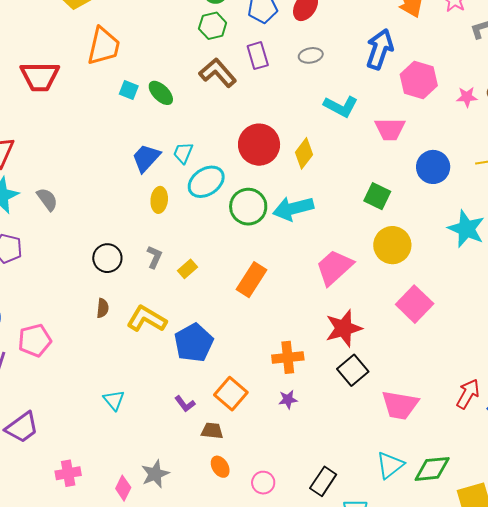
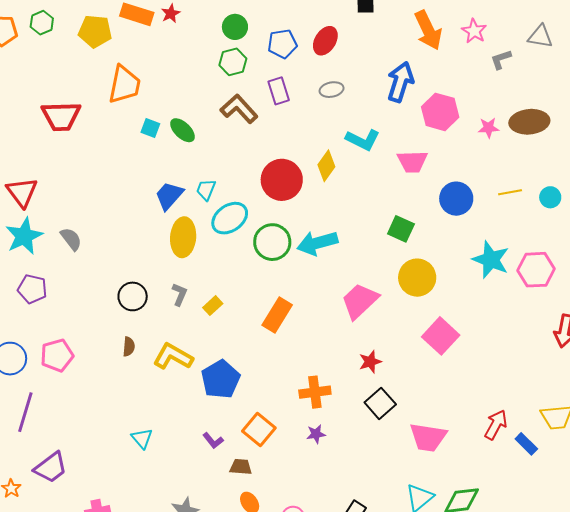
yellow diamond: (304, 153) -> (326, 166), moved
yellow ellipse: (159, 200) -> (183, 237), size x1.5
red star: (344, 328) -> (370, 362), size x0.6
pink pentagon: (35, 340) -> (57, 355), moved

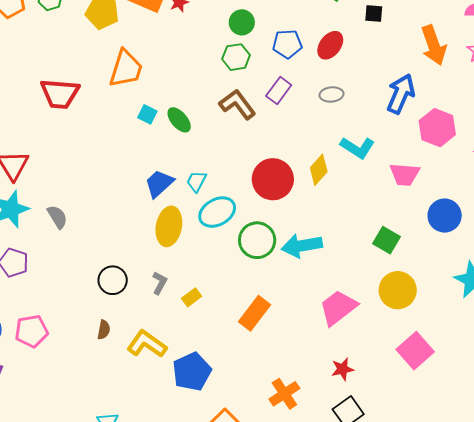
purple rectangle: (279, 91) -> (279, 90), turned 48
orange cross: (315, 392) -> (284, 394), turned -32

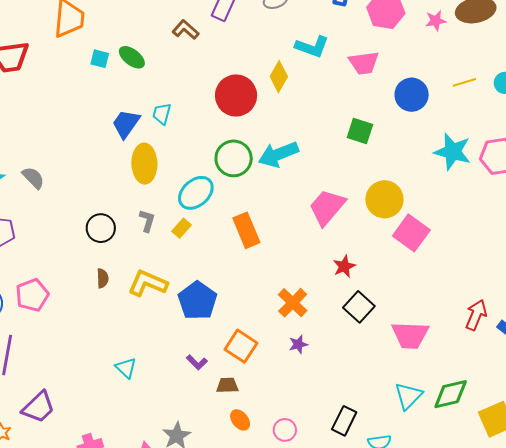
brown L-shape: (237, 104) -> (186, 30), size x0.7
cyan ellipse: (217, 212) -> (196, 193), moved
yellow circle: (398, 290) -> (384, 199), moved
orange rectangle: (254, 313) -> (246, 230), turned -48

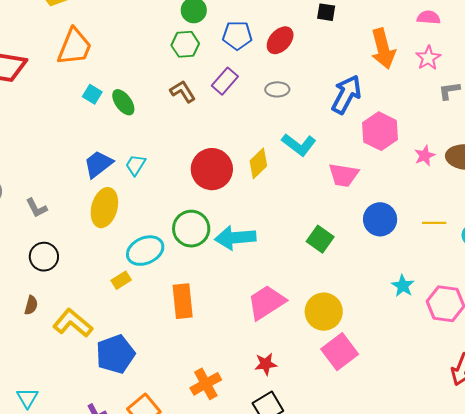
pink star: (436, 21) -> (425, 156), turned -30
cyan star: (453, 152) -> (403, 286), size x0.6
gray L-shape: (147, 221) -> (37, 208), moved, turned 120

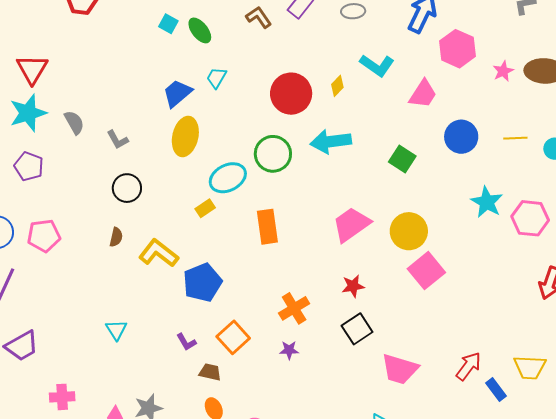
yellow diamond: (258, 163) -> (337, 86), size x0.7
cyan trapezoid: (136, 165) -> (216, 78), moved
pink trapezoid: (344, 175) -> (423, 94), turned -64
cyan arrow: (235, 238) -> (331, 142), moved
cyan star: (403, 286) -> (487, 202), size x1.4

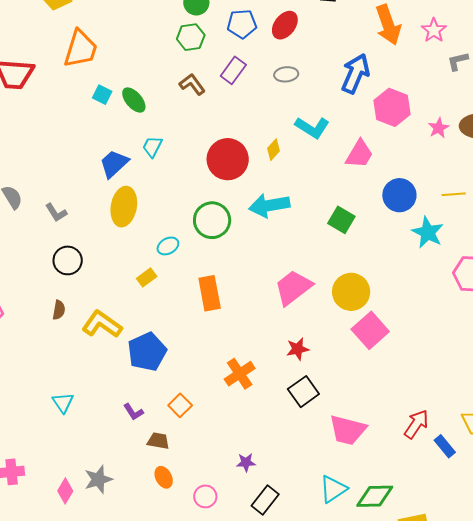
cyan ellipse: (228, 178) -> (168, 246), size x0.6
cyan star: (487, 202) -> (428, 232), moved
orange square: (233, 337) -> (180, 405), size x0.7
purple star: (289, 350) -> (246, 462), moved

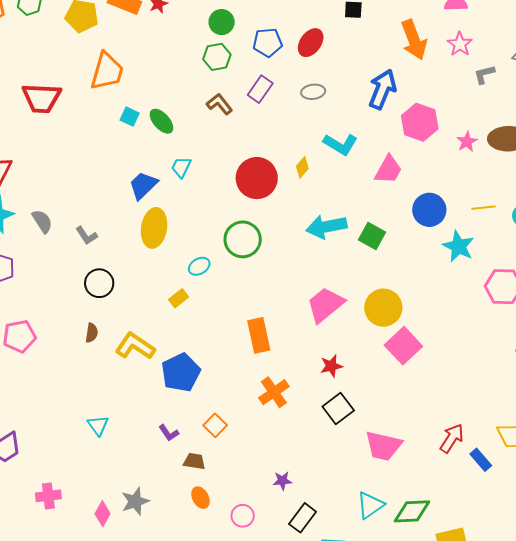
cyan arrow: (269, 205) -> (326, 227), moved
orange rectangle: (210, 293) -> (259, 335), moved

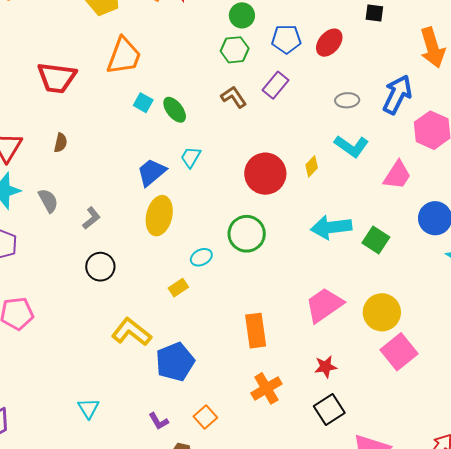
gray ellipse: (313, 92) -> (347, 100), moved
gray L-shape: (87, 236) -> (91, 218), turned -100
brown semicircle: (92, 333) -> (61, 143), moved

